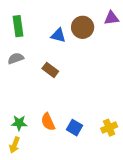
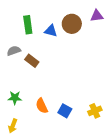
green rectangle: (18, 26) -> (28, 25), moved
brown rectangle: (50, 70) -> (32, 61), moved
green star: (19, 123) -> (15, 98), moved

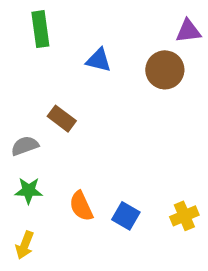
brown circle: (72, 24) -> (165, 70), moved
green rectangle: (28, 25) -> (40, 29), moved
gray semicircle: (14, 51) -> (25, 146), moved

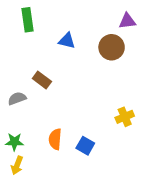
green star: (29, 191) -> (14, 142), moved
orange semicircle: (81, 206) -> (55, 139), turned 30
yellow cross: (184, 216) -> (125, 117), moved

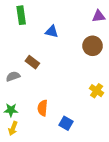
brown circle: (112, 47) -> (93, 46), moved
yellow cross: (125, 117) -> (97, 91), turned -32
blue square: (85, 146) -> (66, 123), moved

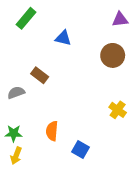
green rectangle: (21, 15) -> (26, 18), turned 48

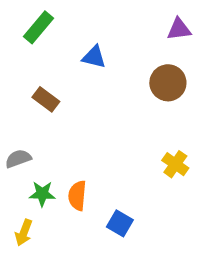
brown rectangle: (40, 75) -> (46, 99), moved
gray semicircle: (16, 93) -> (18, 159), moved
green star: (14, 133) -> (42, 194), moved

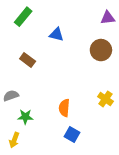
orange semicircle: (77, 196) -> (64, 108), moved

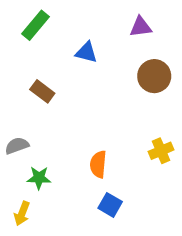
purple triangle: (108, 18) -> (141, 27), moved
yellow cross: (105, 99) -> (161, 151), turned 32

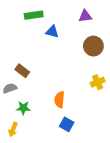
green rectangle: (36, 25) -> (34, 15), moved, turned 42
brown rectangle: (42, 91) -> (22, 71), moved
yellow cross: (161, 151) -> (98, 82), moved

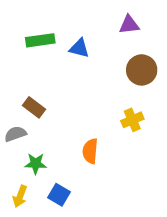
green rectangle: (34, 15) -> (40, 40), moved
yellow cross: (98, 82) -> (132, 120), moved
blue square: (67, 124) -> (59, 195), moved

